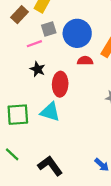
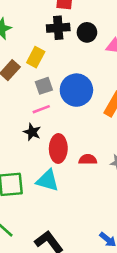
pink line: (34, 44) -> (41, 109), moved
red semicircle: (85, 61) -> (88, 159), moved

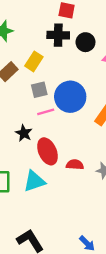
pink line: (41, 109) -> (46, 112), moved
red ellipse: (58, 148) -> (47, 151), turned -30
cyan triangle: (48, 180) -> (34, 181), turned -40

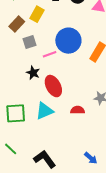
gray square: (39, 90) -> (29, 42), moved
red semicircle: (75, 165) -> (78, 110), moved

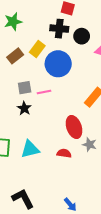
blue circle: (68, 41) -> (58, 64), moved
gray square: (29, 42) -> (25, 88), moved
red ellipse: (53, 86) -> (74, 127), moved

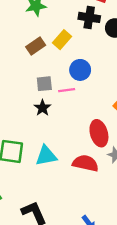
blue circle: (58, 64) -> (80, 70), moved, size x0.7
red semicircle: (64, 153) -> (85, 163), size x1.5

